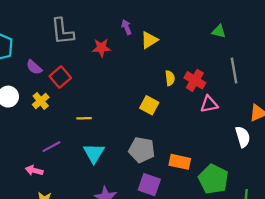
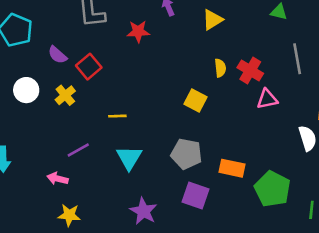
yellow triangle: (149, 40) -> (212, 20), moved

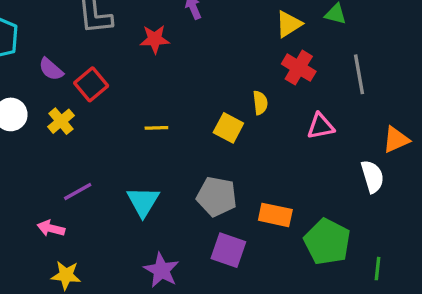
yellow triangle: (212, 20) -> (289, 24), moved
yellow semicircle: (220, 68) -> (260, 103), moved
red cross: (250, 71) -> (299, 68), moved
yellow line: (117, 116) -> (156, 128), moved

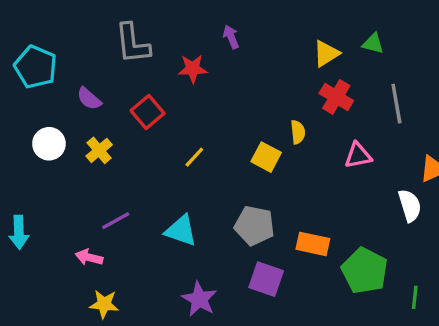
red square: (91, 84) -> (148, 112), moved
yellow line: (156, 128) -> (194, 157), turned -45
cyan triangle: (143, 202) -> (181, 231), turned -42

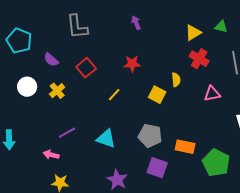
red star: (193, 69) -> (132, 64), moved

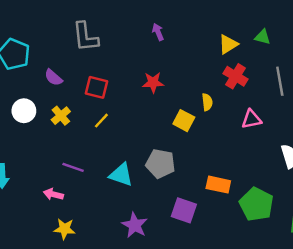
red square: (86, 68) -> (96, 87), turned -36
yellow line: (114, 95) -> (101, 121), moved
purple line: (67, 133) -> (73, 167), turned 48
gray pentagon: (150, 136) -> (160, 164), moved

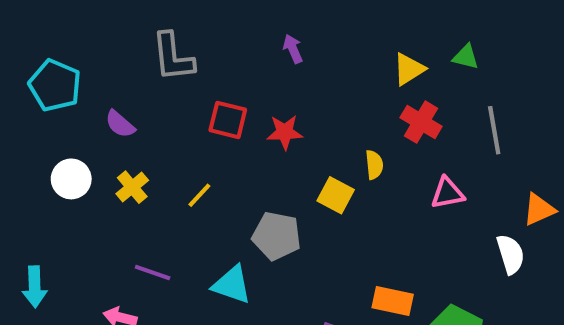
red square: (96, 87) -> (228, 120), moved
gray pentagon: (160, 164) -> (277, 236), moved

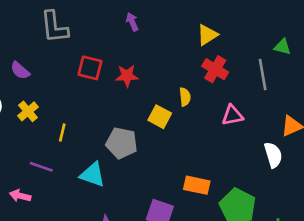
green triangle: (466, 57) -> (282, 47), moved
yellow line: (199, 195) -> (62, 132), moved, turned -30

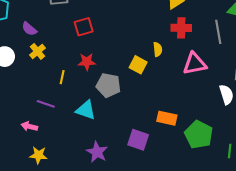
red square: (90, 68) -> (84, 27), turned -30
red cross: (215, 69) -> (181, 28), turned -30
red star: (127, 76) -> (87, 62), moved
yellow cross: (28, 111) -> (37, 51), moved
pink triangle: (232, 115) -> (195, 64), size x1.4

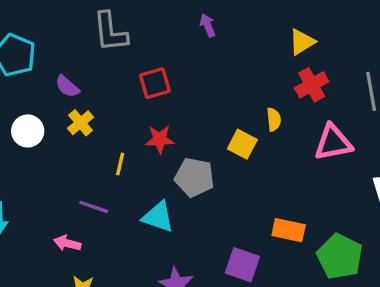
red cross: (181, 28) -> (312, 85), turned -30

